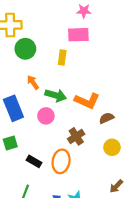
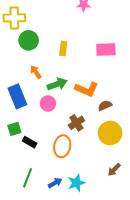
pink rectangle: (78, 35) -> (106, 50), moved
green arrow: (56, 95) -> (57, 84), turned -36
yellow circle: (112, 147) -> (110, 133), size x1.5
black rectangle: (34, 161) -> (30, 142), moved

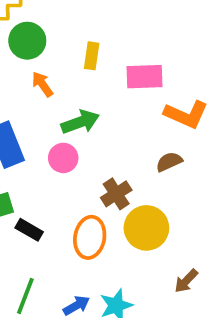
pink rectangle: (106, 50) -> (145, 77), moved
orange arrow: (36, 72) -> (42, 84), moved
orange L-shape: (87, 89) -> (186, 114), moved
yellow circle: (110, 133) -> (146, 228), moved

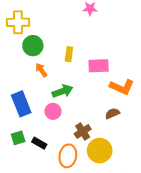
black rectangle: (29, 230) -> (39, 143), moved

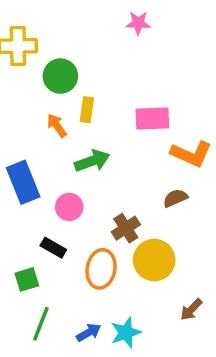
green circle: (33, 46) -> (60, 76), moved
yellow rectangle: (69, 54) -> (87, 110), moved
pink circle: (53, 111) -> (69, 207), moved
green square: (18, 138) -> (27, 279), moved

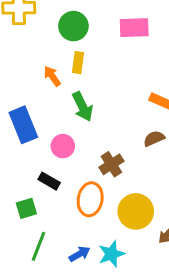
green circle: (60, 76) -> (73, 26), moved
pink rectangle: (152, 119) -> (134, 28), moved
green arrow: (92, 161) -> (83, 107), turned 84
yellow circle: (154, 260) -> (136, 211), moved

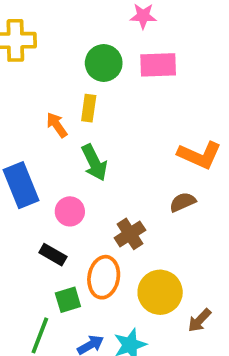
green circle: (73, 26) -> (104, 63), moved
green square: (26, 208) -> (68, 300), moved

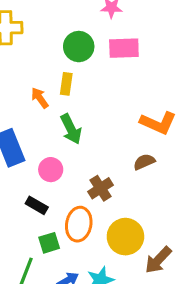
brown arrow: (200, 320) -> (158, 260), size x1.4

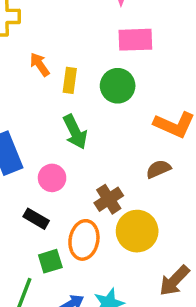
green circle: (79, 47) -> (118, 86), moved
orange arrow: (40, 98) -> (40, 64), moved
yellow circle: (125, 237) -> (137, 231), moved

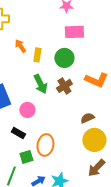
brown semicircle: (158, 169) -> (87, 118), moved
brown cross: (109, 199) -> (64, 86), moved
yellow circle: (137, 231) -> (94, 140), moved

